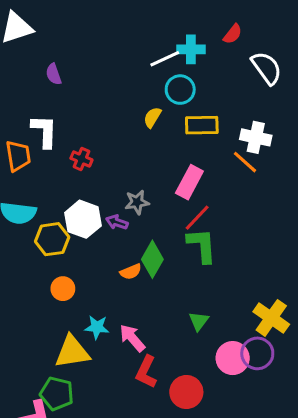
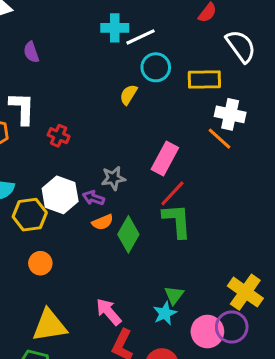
cyan cross: (191, 49) -> (115, 28), moved
yellow rectangle: (202, 125) -> (204, 79), moved
orange semicircle: (131, 272) -> (103, 222), moved
cyan star: (97, 327) -> (165, 313), moved, turned -30

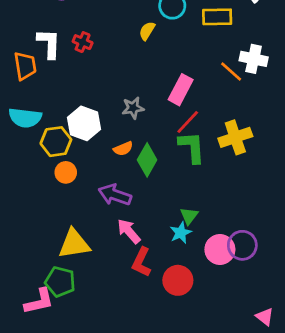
white cross: (230, 114) -> (254, 59), moved
red cross: (59, 136) -> (83, 42), moved
purple arrow: (94, 198) -> (115, 195), moved, size x1.6
orange circle: (40, 263) -> (66, 172), moved
yellow cross: (245, 292) -> (235, 137), moved, turned 36

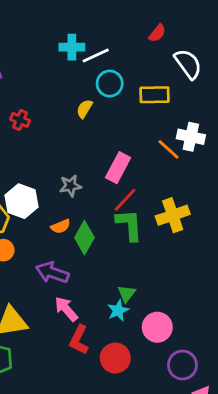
purple circle: (242, 245) -> (182, 365), moved

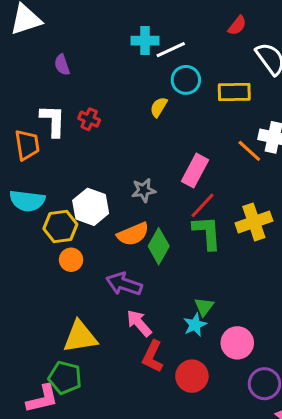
orange semicircle: (61, 226) -> (133, 234), size x1.5

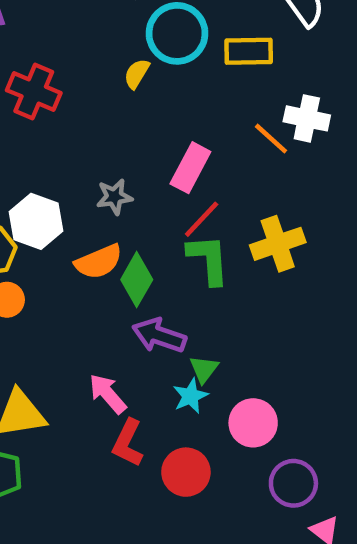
cyan circle: (186, 80) -> (177, 33), size x1.4
red cross: (89, 119) -> (34, 92), size x1.6
purple arrow: (124, 284) -> (159, 336), moved

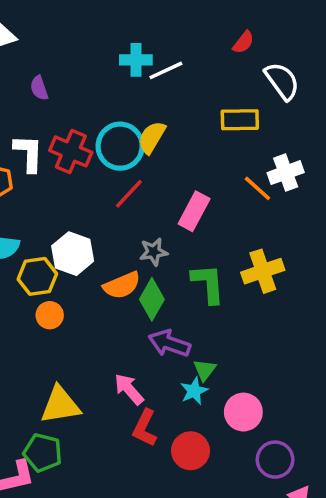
cyan circle: (177, 33) -> (120, 146), moved
yellow semicircle: (137, 74) -> (152, 137), size x1.4
white cross: (307, 118) -> (286, 173), turned -32
gray star: (114, 197) -> (154, 252), moved
red line: (202, 219) -> (129, 194), moved

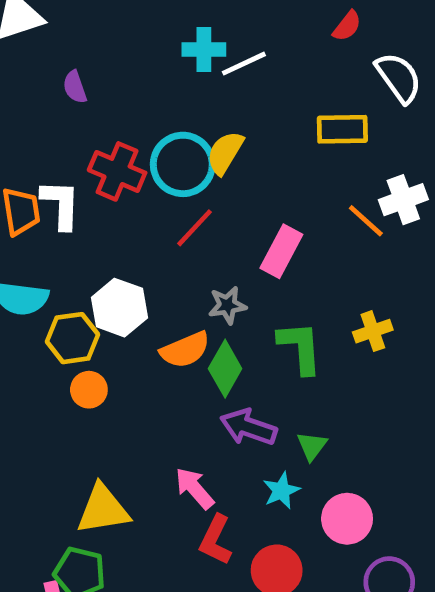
white L-shape: (29, 153) -> (61, 204), moved
yellow cross: (263, 271) -> (373, 331), size x0.7
green triangle: (205, 370) -> (312, 446), moved

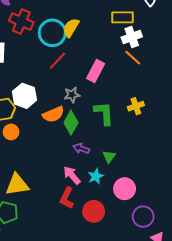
red cross: (117, 171) -> (21, 21), moved
white cross: (403, 200) -> (132, 37), moved
purple arrow: (248, 427) -> (81, 148), size x0.7
pink arrow: (195, 488) -> (72, 175), moved

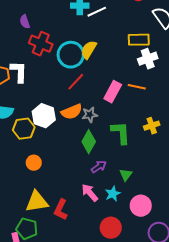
orange line: (133, 58) -> (137, 87), moved, turned -30
orange semicircle: (53, 114) -> (72, 112), moved
orange circle: (11, 132) -> (34, 163), moved
purple arrow: (81, 148) -> (99, 167), turned 126
red L-shape: (67, 198) -> (61, 210), moved

